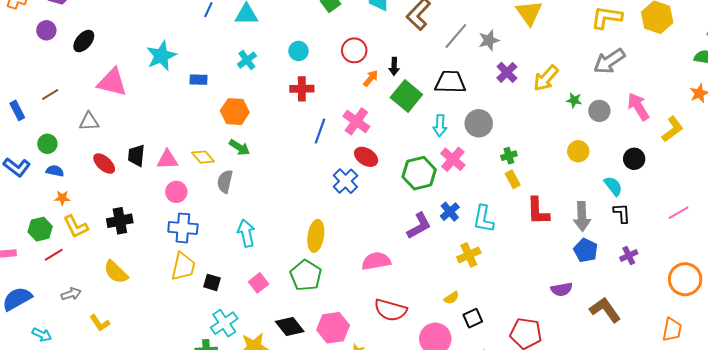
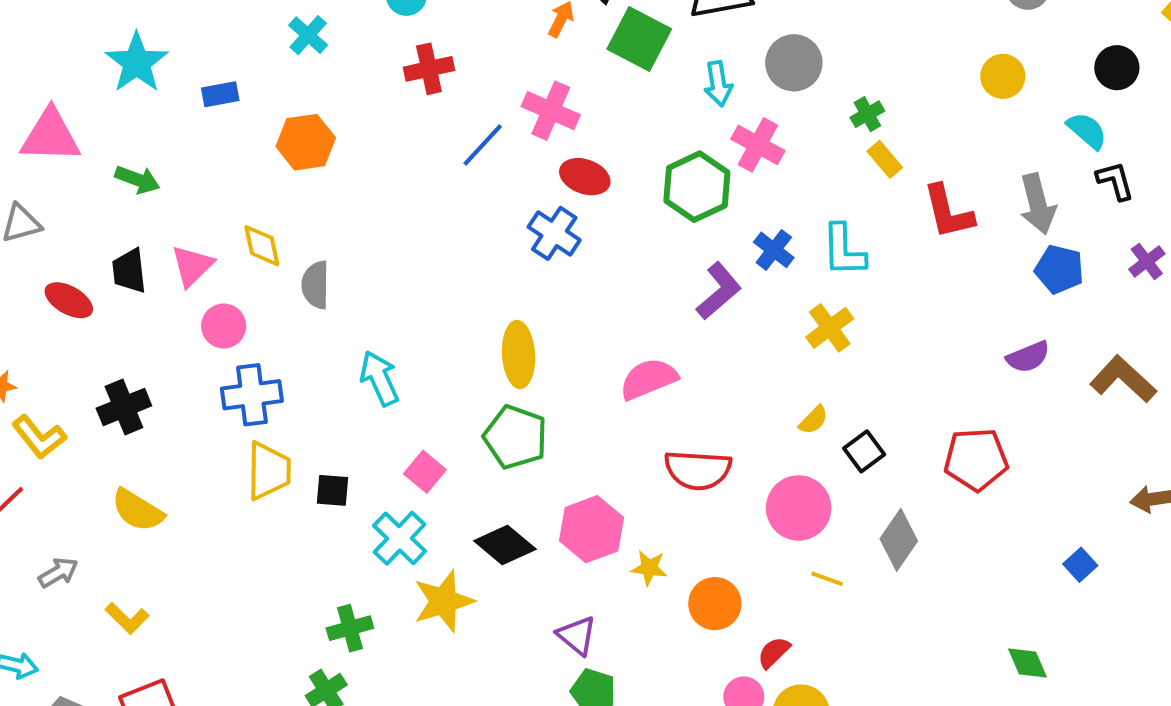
blue line: (320, 131) -> (483, 145), turned 35
green arrow: (239, 147) -> (137, 180), moved
yellow diamond: (203, 157) -> (262, 246), turned 40
pink triangle: (167, 160) -> (192, 266), turned -30
cyan cross: (224, 323) -> (399, 538), moved

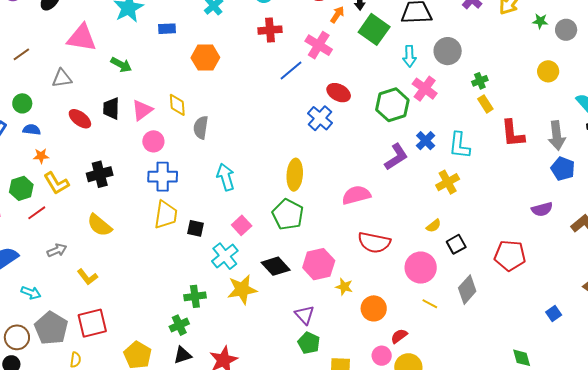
pink cross: (551, 111) -> (319, 45), moved

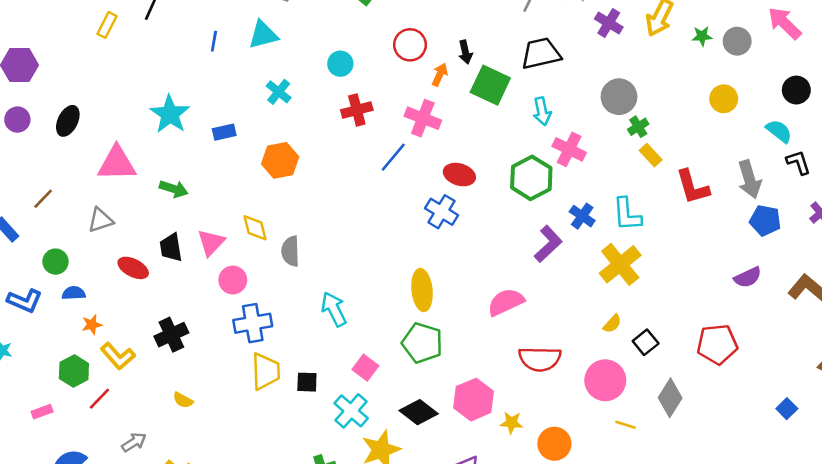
gray circle: (448, 51) -> (619, 97), moved
yellow cross: (448, 182) -> (620, 264), size x1.4
yellow semicircle: (100, 225) -> (183, 400), size x0.6

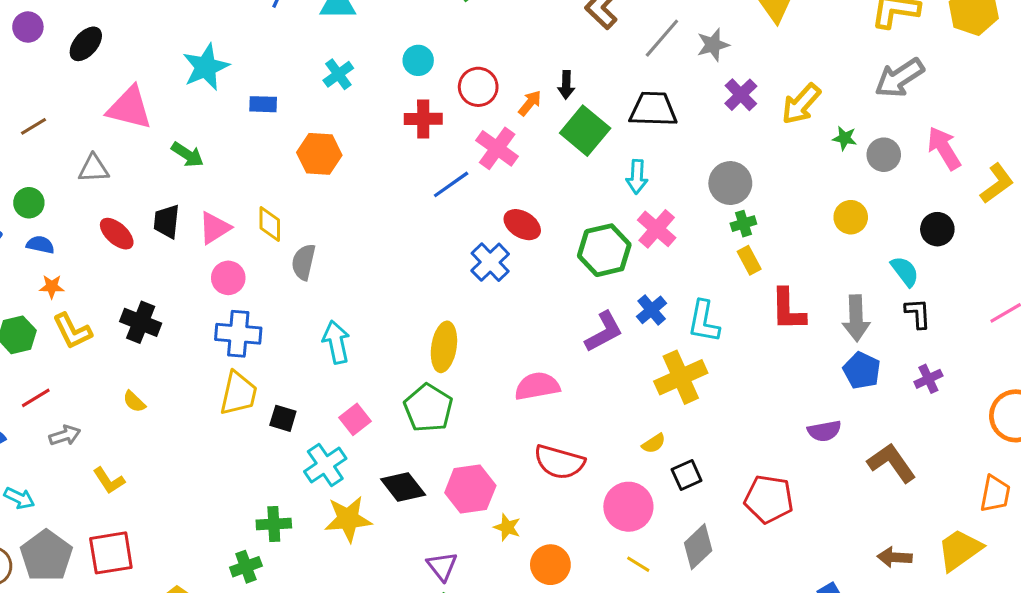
red circle: (410, 45) -> (478, 87), moved
black cross: (171, 335) -> (141, 322), turned 32
red line: (99, 399) -> (36, 398), moved

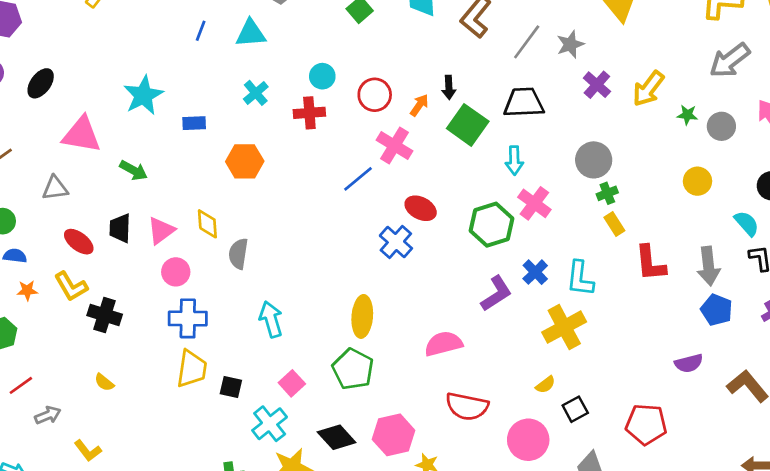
red cross: (423, 119) -> (309, 113), moved
yellow L-shape: (72, 331) -> (71, 286), moved

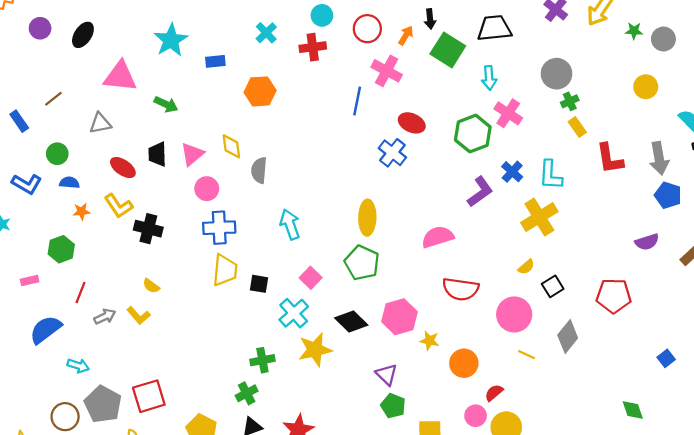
blue line: (358, 179) -> (357, 101), turned -36
red line: (21, 385) -> (80, 292), turned -30
yellow L-shape: (88, 451) -> (139, 316), moved

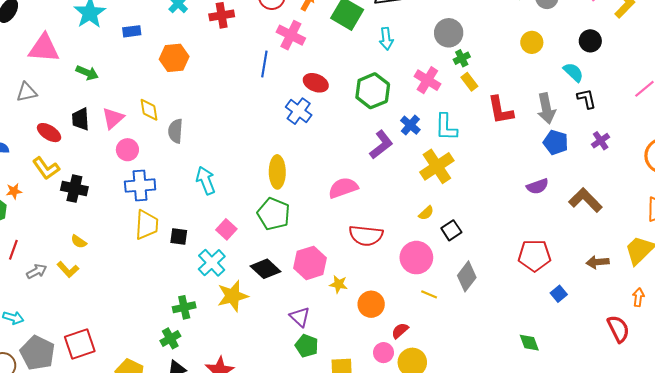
pink cross: (508, 113) -> (427, 80), moved
orange star: (81, 211) -> (14, 191), moved
red pentagon: (614, 296) -> (534, 256), moved

